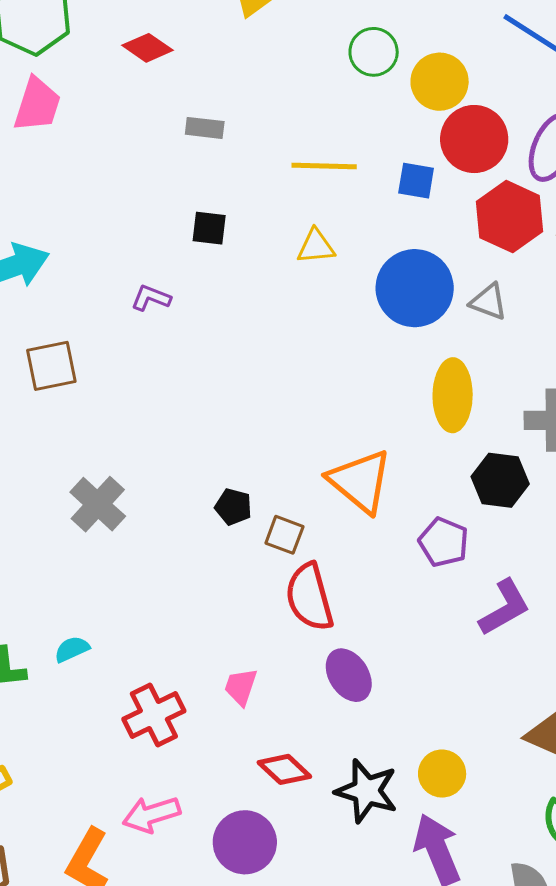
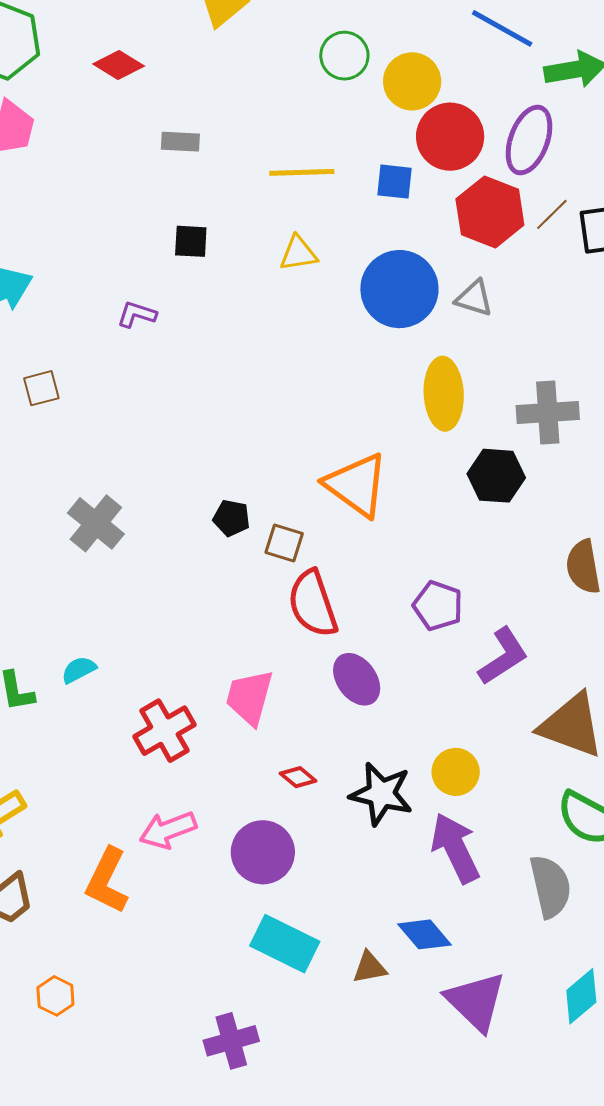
brown square: (51, 366) -> (41, 388), size x0.7
purple pentagon: (444, 542) -> (438, 606), moved
purple L-shape: (505, 608) -> (503, 656), moved
pink trapezoid: (241, 687) -> (249, 697), size x1.5
red diamond: (284, 769) -> (298, 777), size x0.7

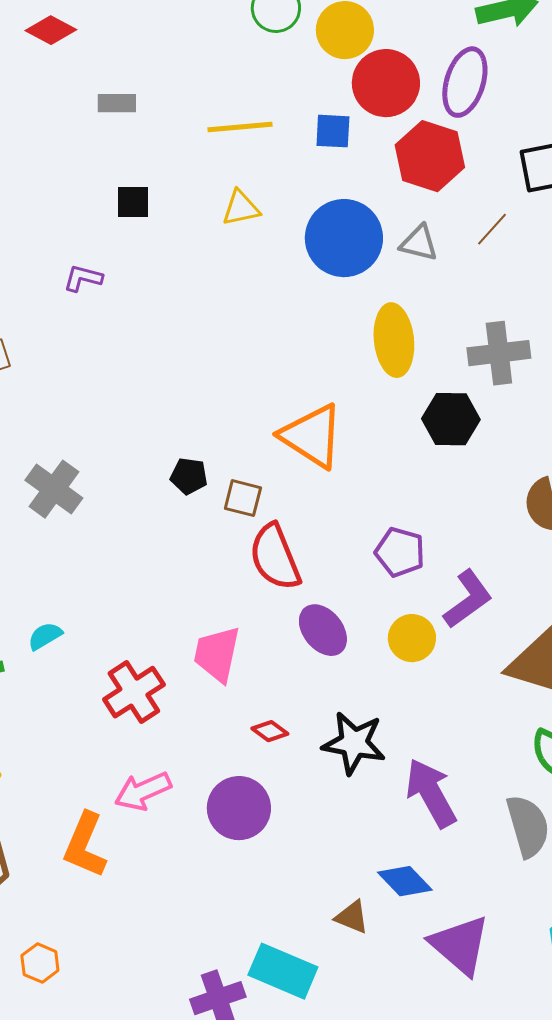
brown line: (552, 214) -> (492, 229), moved
yellow circle: (456, 772) -> (412, 638), moved
cyan rectangle: (285, 944) -> (283, 971), moved
brown triangle: (370, 967) -> (352, 917), turned 36

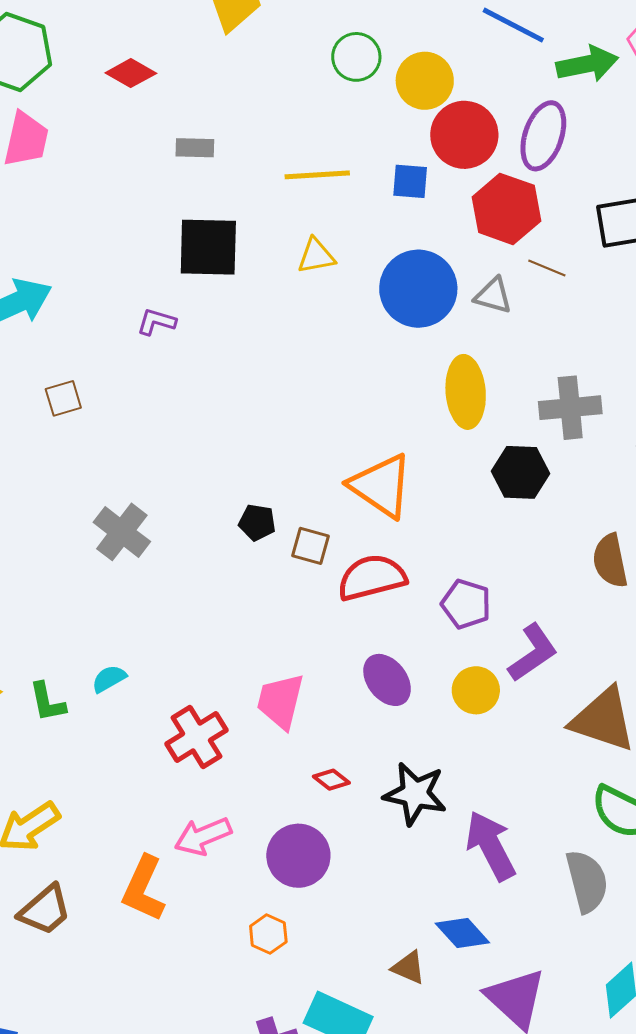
black square: (133, 202) -> (208, 247), size x1.8
brown line: (492, 229) -> (547, 268), moved, turned 69
red semicircle: (275, 557) -> (372, 578), moved, turned 96
orange hexagon: (40, 963) -> (268, 934), moved

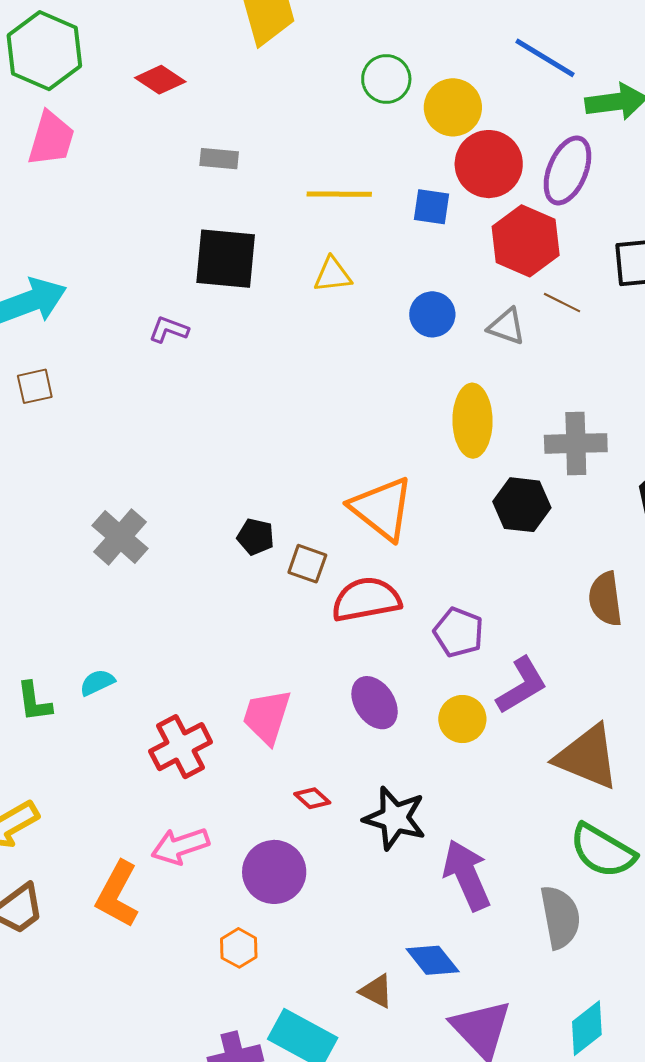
blue circle: (418, 289) -> (432, 314), size x0.6
brown square: (63, 398) -> (35, 386), moved

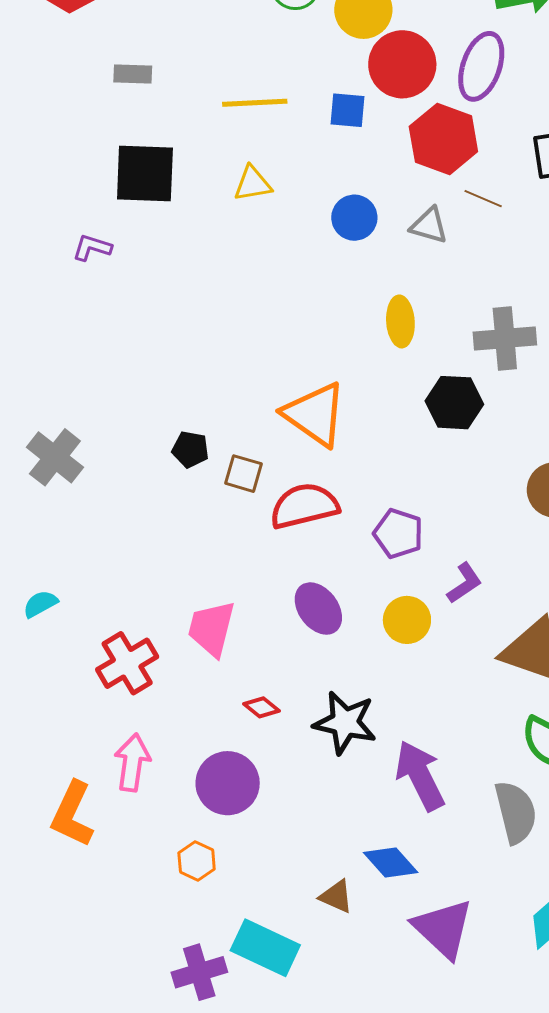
yellow ellipse: (473, 421) -> (400, 321), size x0.7
purple L-shape: (522, 685) -> (464, 583), size x0.7
pink arrow: (180, 846) -> (132, 762), turned 120

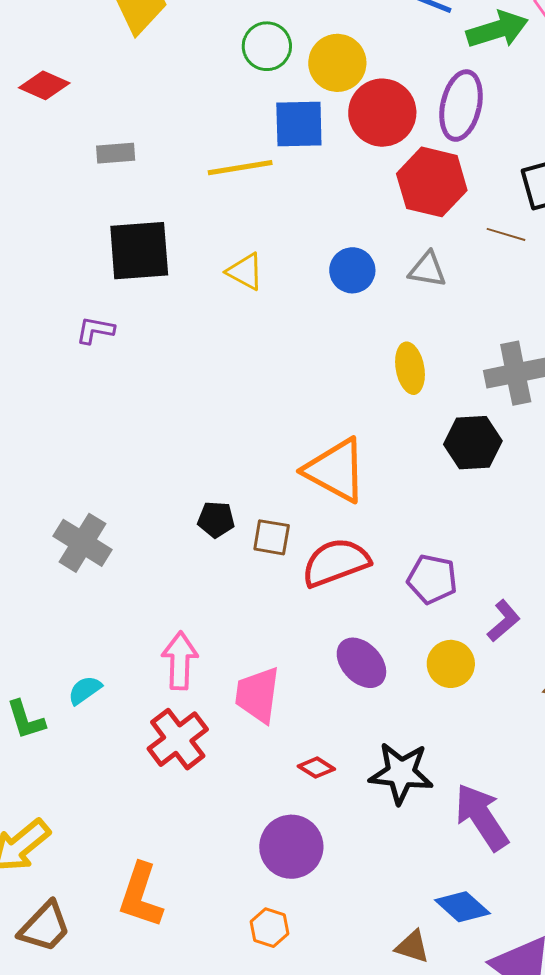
blue square: (347, 110) -> (299, 124), moved, size x1.4
yellow triangle: (253, 184) -> (245, 272), moved, turned 45
brown line: (483, 199) -> (506, 234), moved
pink arrow: (132, 762) -> (180, 661), moved

